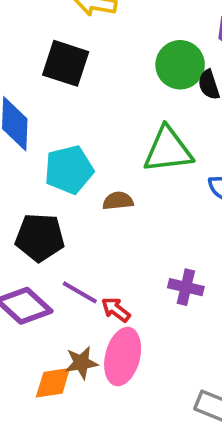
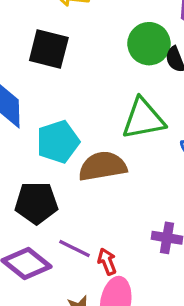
brown semicircle: (118, 201) -> (103, 166), size x1.8
red arrow: (116, 310) -> (107, 262), turned 35

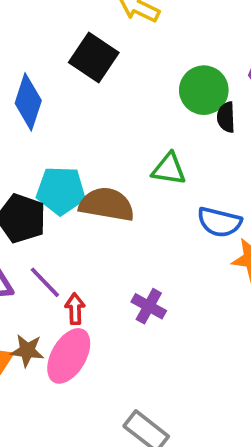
green triangle: (143, 119) -> (169, 169), size x0.7
cyan pentagon: (58, 142) -> (61, 191), moved

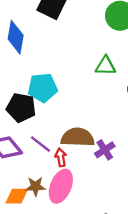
brown semicircle: (107, 204) -> (78, 137), moved
purple cross: (149, 306) -> (105, 150), turned 36

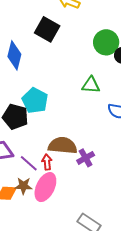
cyan pentagon: (43, 88) -> (35, 101), turned 30
purple line: (41, 144) -> (29, 163), moved

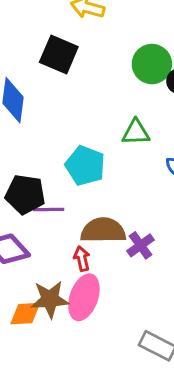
cyan pentagon: (35, 101) -> (85, 166), moved
purple line: (29, 163) -> (49, 209), moved, turned -36
brown star: (23, 186) -> (50, 299), size x1.4

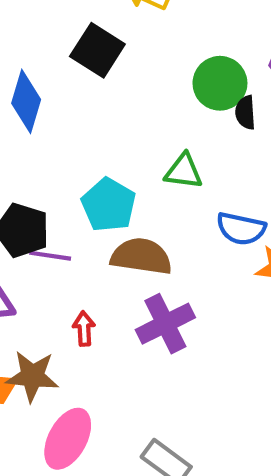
brown semicircle: (103, 230) -> (141, 256), moved
purple cross: (140, 245) -> (165, 324), size x1.5
pink ellipse: (84, 297) -> (68, 439), moved

